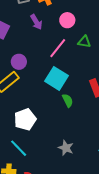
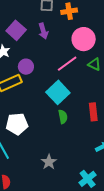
pink circle: (67, 20) -> (84, 39), size x1.5
purple arrow: (36, 22) -> (43, 31), moved

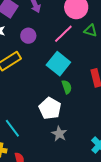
purple circle: (26, 67) -> (28, 36), moved
white pentagon: (17, 124) -> (50, 108), moved, turned -30

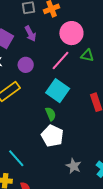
green semicircle: (67, 87) -> (51, 114), moved
gray star: (59, 134) -> (74, 166), moved

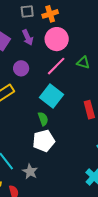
pink circle: (71, 33) -> (57, 39), moved
white pentagon: (52, 136) -> (44, 141), turned 30
gray star: (74, 166) -> (30, 172), moved

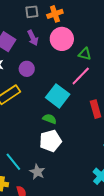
green triangle: (83, 63) -> (85, 54), moved
pink line: (56, 66) -> (81, 76), moved
green semicircle: (43, 119) -> (50, 119), turned -48

